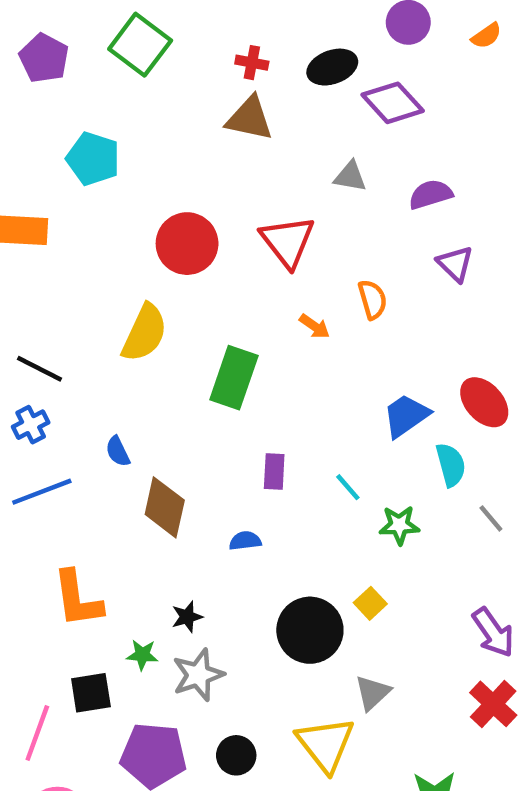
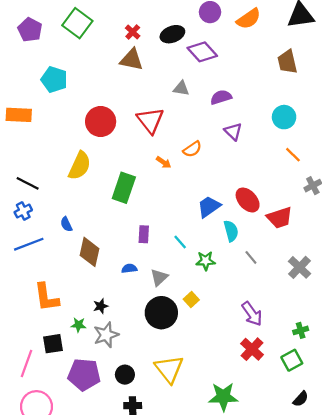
orange semicircle: (486, 36) -> (249, 19), size x1.6
red cross: (252, 63) -> (133, 32), turned 32
orange semicircle: (373, 299) -> (192, 149), turned 72
gray triangle: (373, 693) -> (159, 277), moved

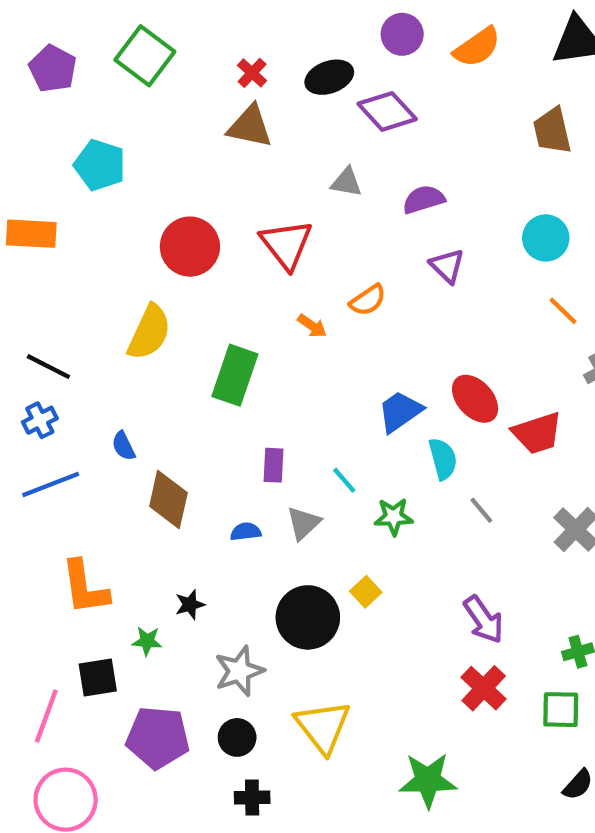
gray triangle: (159, 277) -> (304, 523), moved
gray star: (106, 335) -> (239, 671), moved
green square: (292, 360) -> (561, 710), turned 30

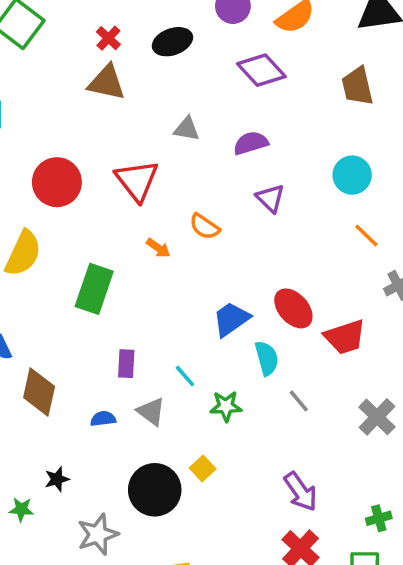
purple diamond: (387, 111) -> (261, 70), moved
orange semicircle: (368, 300) -> (204, 227), turned 68
gray triangle: (304, 523) -> (151, 412), turned -40

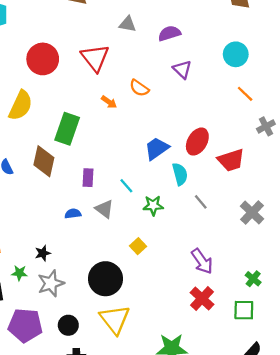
red ellipse: (293, 308) -> (197, 142), turned 72
brown diamond: (39, 392) -> (44, 161), moved
black circle: (155, 490) -> (105, 279), moved
green cross: (379, 518) -> (253, 279), turned -35
gray star: (98, 534) -> (51, 283), moved

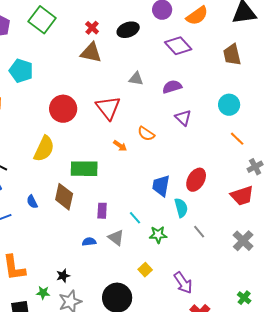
green rectangle: (67, 129) -> (84, 169), turned 72
blue trapezoid: (157, 148) -> (161, 186), turned -45
red trapezoid: (231, 160) -> (242, 196), moved
purple arrow: (202, 261) -> (183, 283), moved

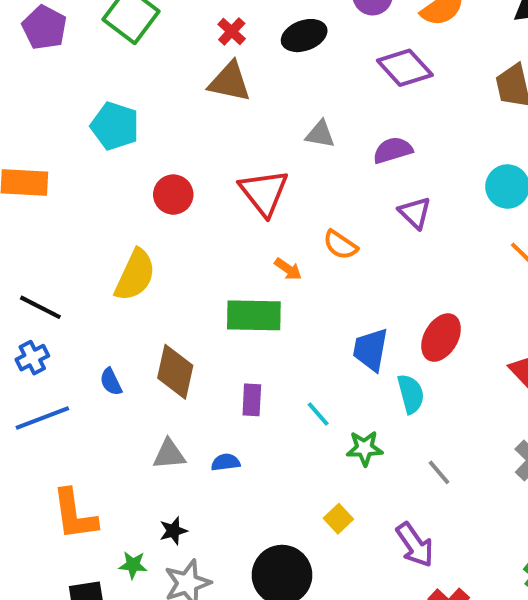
cyan pentagon: (21, 71) -> (115, 126), moved
red circle: (63, 109) -> (173, 195), size x0.7
green rectangle: (84, 169) -> (254, 315), moved
gray line: (199, 232) -> (439, 472), moved
gray triangle: (116, 238) -> (169, 454), moved, turned -42

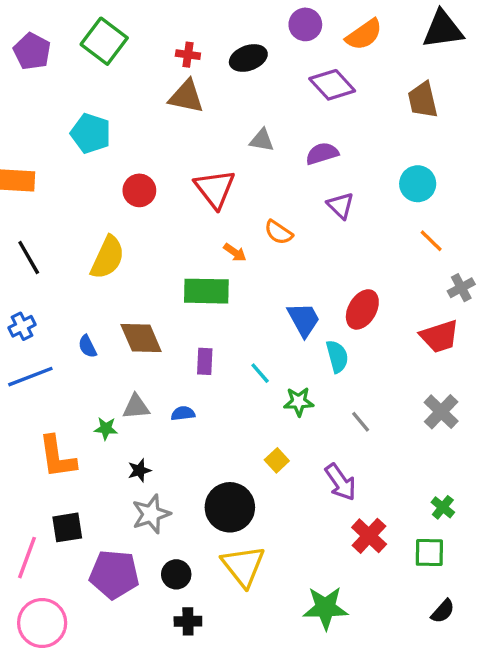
red cross: (232, 31) -> (188, 55), turned -35
black line: (40, 307) -> (29, 257), moved, turned 33
blue trapezoid: (371, 350) -> (304, 320), turned 141
brown diamond: (175, 372) -> (141, 338), turned -36
green star: (133, 565) -> (106, 428), moved

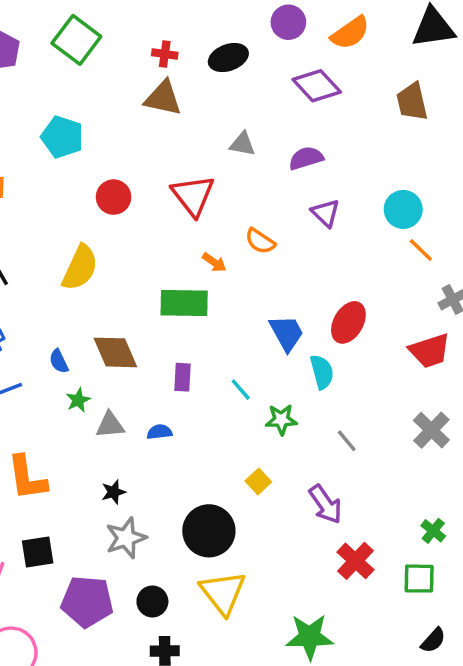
cyan circle: (418, 184) -> (403, 209), moved
green star: (106, 428) -> (78, 400), moved, turned -30

